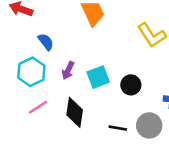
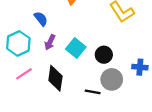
blue semicircle: (46, 42) -> (41, 19), moved
cyan square: (98, 77) -> (76, 48), turned -30
gray circle: (149, 125) -> (112, 79), moved

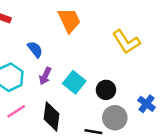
blue cross: (140, 67) -> (146, 104), turned 32

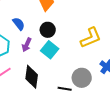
yellow L-shape: (126, 42) -> (91, 38), moved, turned -80
black circle: (106, 90) -> (48, 30), moved

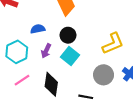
blue semicircle: (19, 24) -> (38, 29), turned -64
gray circle: (82, 78) -> (104, 75), moved

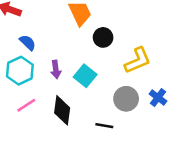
blue semicircle: (38, 29) -> (28, 43), moved, turned 56
black circle: (68, 35) -> (103, 37), moved
purple arrow: (46, 51) -> (56, 69), turned -32

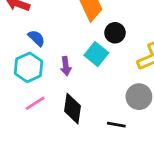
cyan square: (85, 76) -> (96, 54), moved

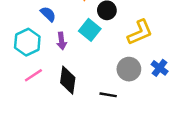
blue semicircle: (36, 38) -> (48, 14), moved

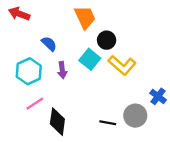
yellow L-shape: (140, 32) -> (122, 65), moved, turned 64
gray circle: (129, 69) -> (135, 116), moved
black diamond: (68, 80) -> (57, 122), moved

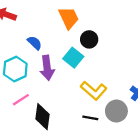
yellow L-shape: (122, 65) -> (94, 91), moved
purple arrow: (62, 70) -> (47, 68), size x1.5

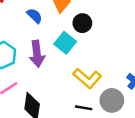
blue semicircle: (35, 43) -> (34, 16), moved

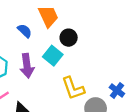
yellow L-shape: (87, 78) -> (73, 88), turned 30

